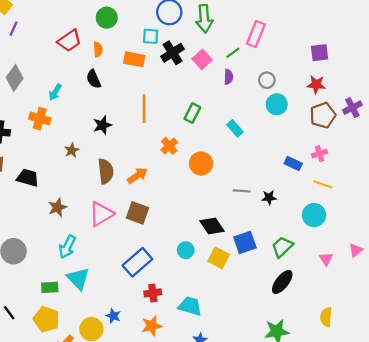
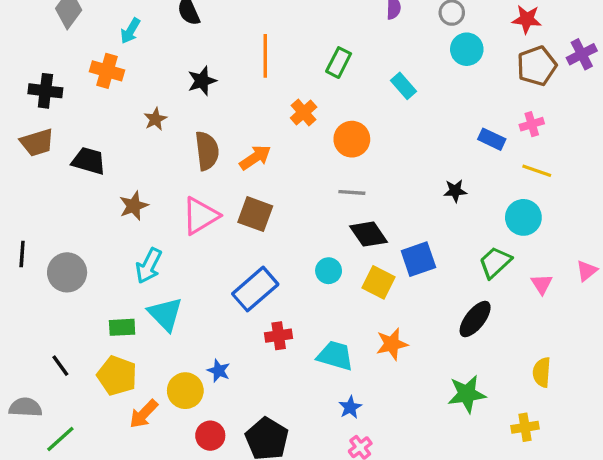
gray line: (242, 191) -> (352, 192), moved
green trapezoid: (282, 247) -> (495, 262), moved
orange star: (152, 326) -> (392, 344), moved

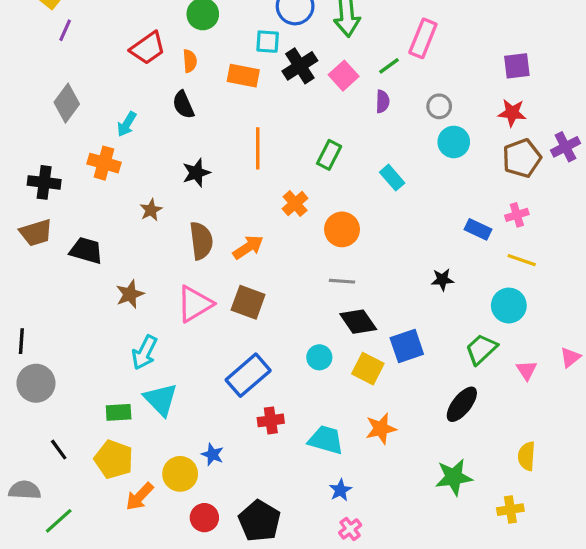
gray circle: (67, 272) -> (36, 383), moved

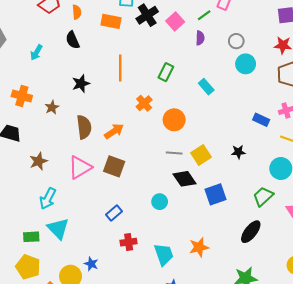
orange cross: (104, 163) -> (22, 96), moved
yellow square: (368, 369) -> (201, 155), moved, turned 30
blue rectangle: (248, 375) -> (114, 213), size x0.6
cyan trapezoid: (326, 440) -> (164, 254), turned 55

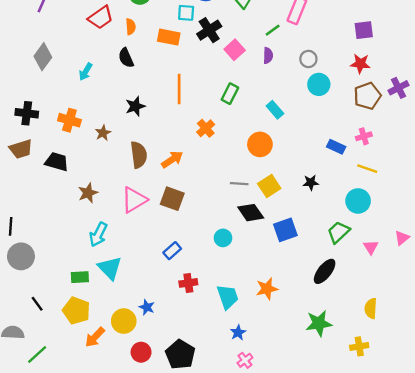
pink square: (175, 21) -> (235, 50), moved
orange circle: (174, 120) -> (260, 144), moved

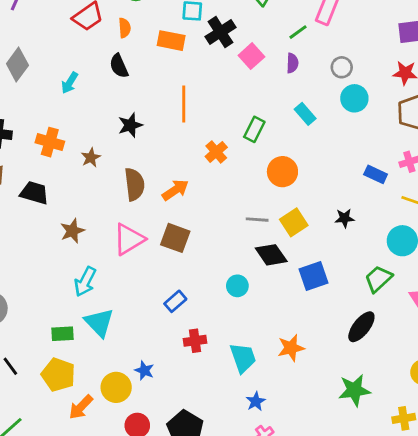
green rectangle: (230, 94) -> (254, 129), moved
cyan rectangle: (275, 110) -> (305, 114), moved

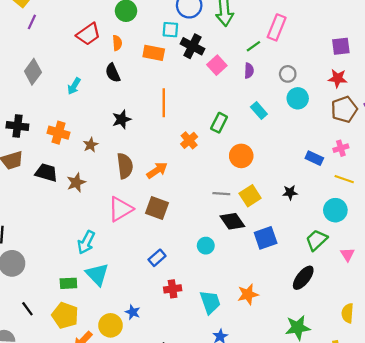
black cross: (220, 32) -> (192, 46), turned -30
brown star: (72, 231) -> (76, 182), moved

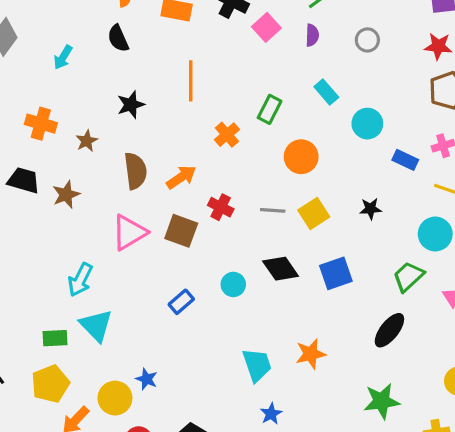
cyan circle: (298, 98) -> (367, 124), moved
black diamond: (232, 221) -> (281, 269), moved
cyan circle: (206, 246) -> (233, 284), moved
red cross: (173, 289) -> (221, 207), moved, turned 35
yellow pentagon: (65, 315) -> (50, 384), turned 30

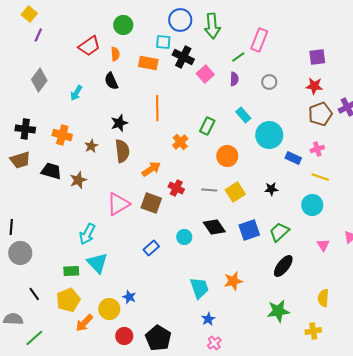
cyan circle: (367, 124) -> (269, 135), size x1.4
brown semicircle: (135, 171) -> (122, 151), moved
green trapezoid: (408, 277) -> (279, 232), moved

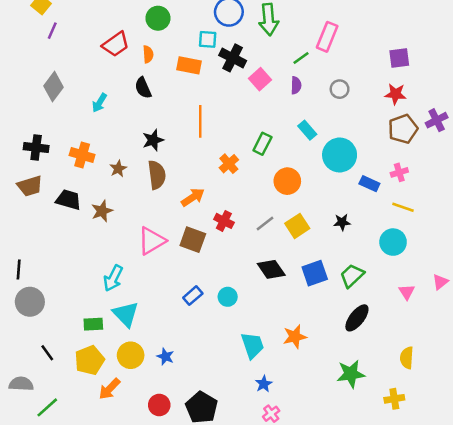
gray line: (209, 190) -> (265, 223), turned -42
cyan circle: (184, 237) -> (228, 297), moved
yellow circle: (109, 309) -> (131, 355), moved

